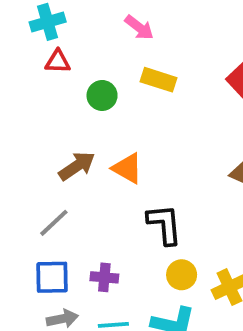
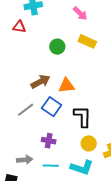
red triangle: (58, 62) -> (19, 27), moved
orange triangle: (127, 168) -> (66, 86), turned -42
blue square: (52, 277) -> (52, 107), moved, turned 30

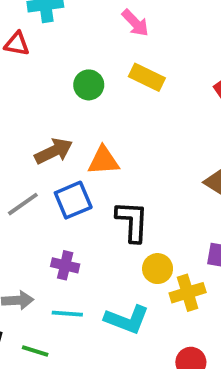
blue square: (52, 107) -> (73, 200), turned 30
yellow circle: (89, 143) -> (158, 269), moved

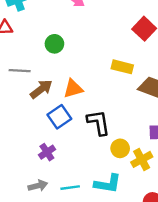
yellow rectangle: (147, 77) -> (122, 67), moved
gray line: (23, 204) -> (20, 71), moved, turned 50
purple cross: (65, 265) -> (47, 152), moved, turned -35

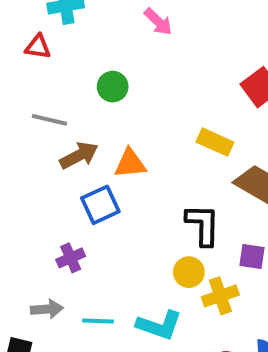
black L-shape: (99, 122) -> (203, 225), moved

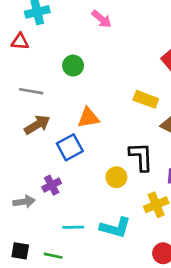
brown arrow: (79, 155) -> (37, 125), moved
yellow circle: (189, 272) -> (116, 177), moved
gray arrow: (47, 309) -> (24, 202), moved

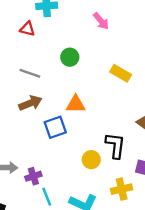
yellow rectangle: (146, 99) -> (121, 73), moved
purple cross: (52, 185) -> (33, 176), moved
cyan line: (73, 227) -> (47, 197), turned 60

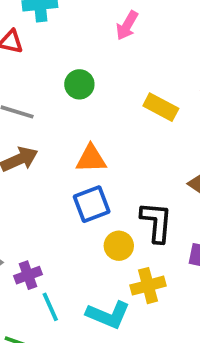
pink arrow: (101, 21) -> (127, 25), turned 72
blue square: (55, 127) -> (92, 204), moved
yellow cross: (122, 189) -> (148, 286), moved

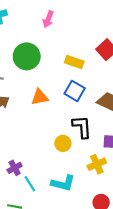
green circle: (79, 84) -> (27, 56), size x1.6
blue square: (92, 204) -> (75, 91), moved, turned -30
yellow cross: (148, 286) -> (97, 164), moved

